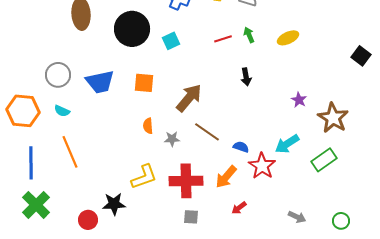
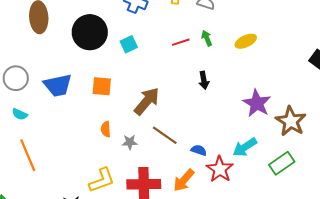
purple star: (299, 100) -> (257, 103), size x1.8

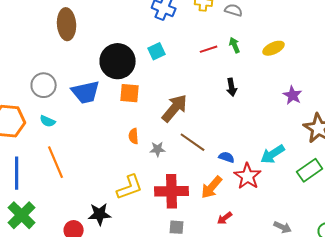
black circle: (90, 32) -> (118, 61), moved
purple star: (257, 103) -> (293, 95), moved, size x0.7

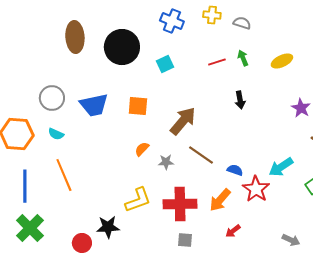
black circle: (118, 61) -> (122, 47), moved
orange semicircle: (134, 136) -> (142, 149), turned 49

